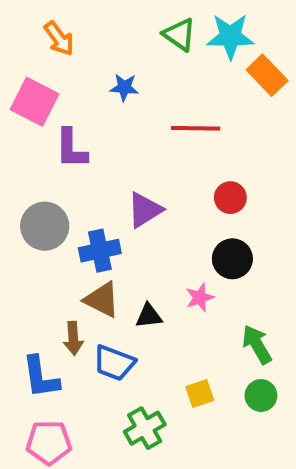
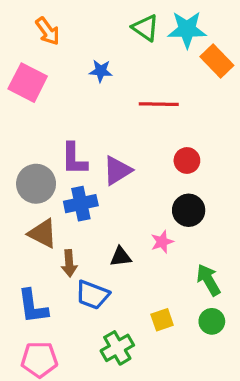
purple L-shape: (71, 149) -> (74, 159), moved
brown triangle: (102, 300) -> (43, 233), moved
brown arrow: (73, 338) -> (69, 263), moved

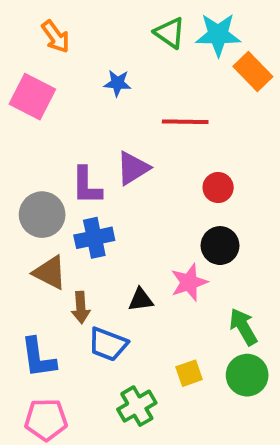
purple triangle: (117, 170) -> (133, 168), moved
pink star: (162, 242) -> (189, 282), size x1.4
green circle: (212, 321) -> (247, 375), size x1.4

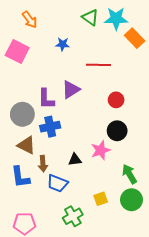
blue L-shape: (38, 358) -> (20, 177), moved

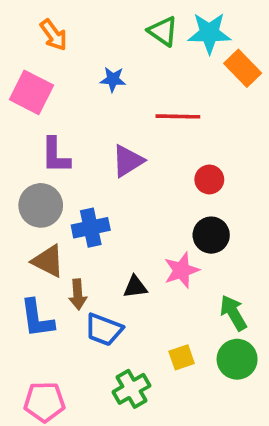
purple L-shape: (46, 99) -> (56, 155), moved

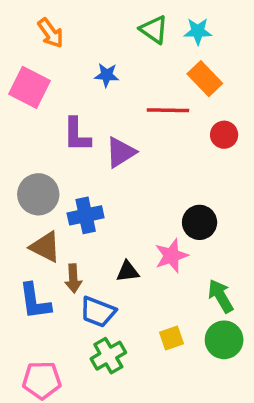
cyan star: (209, 33) -> (198, 31), size x0.7
orange rectangle: (243, 68) -> (205, 79), moved
purple L-shape: (56, 155) -> (77, 135), moved
red circle: (209, 179) -> (224, 135), moved
green cross: (131, 389) -> (108, 356), moved

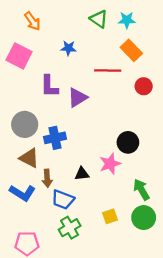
blue L-shape: (35, 301) -> (22, 193), turned -50

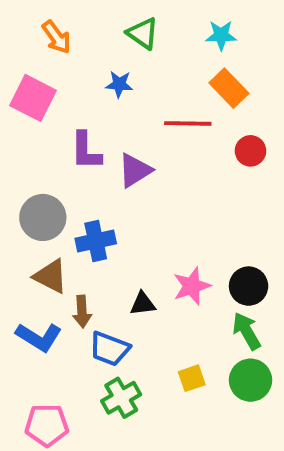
green triangle: (99, 19) -> (143, 33), moved
black circle: (128, 142) -> (249, 286), moved

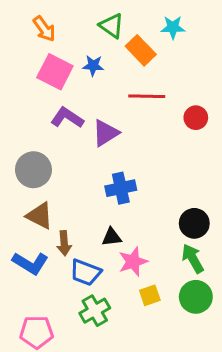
orange rectangle: (229, 88) -> (141, 50), moved
pink square: (33, 98) -> (55, 72), moved
purple L-shape: (86, 151) -> (67, 118), turned 124
blue cross: (96, 241) -> (121, 188), moved
pink star: (192, 286) -> (133, 262), moved

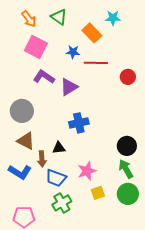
green triangle: (112, 26) -> (59, 17), moved
blue star: (93, 66) -> (73, 52), moved
black triangle: (112, 237) -> (59, 148), moved

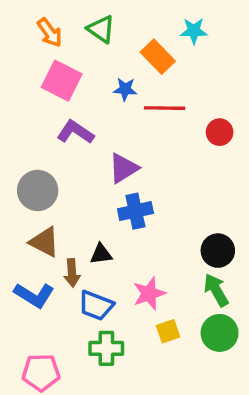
purple triangle: (69, 87) -> (123, 168), moved
green cross: (62, 203) -> (106, 348), turned 30

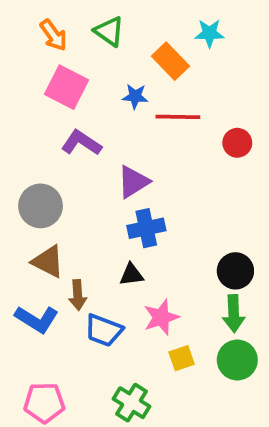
black triangle: (101, 254) -> (131, 275), moved
green arrow: (216, 290) -> (234, 314), turned -152
green cross: (106, 348) -> (131, 403), moved, turned 32

